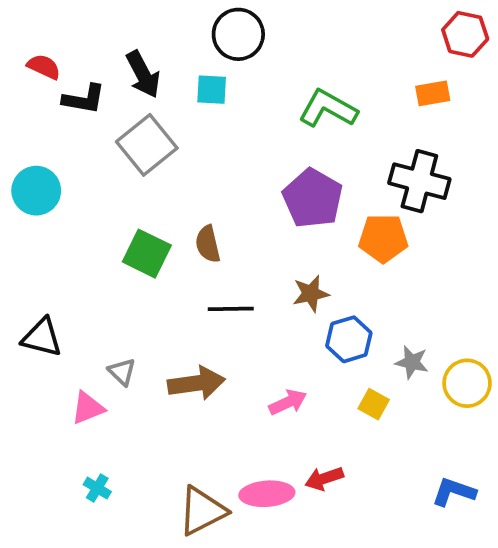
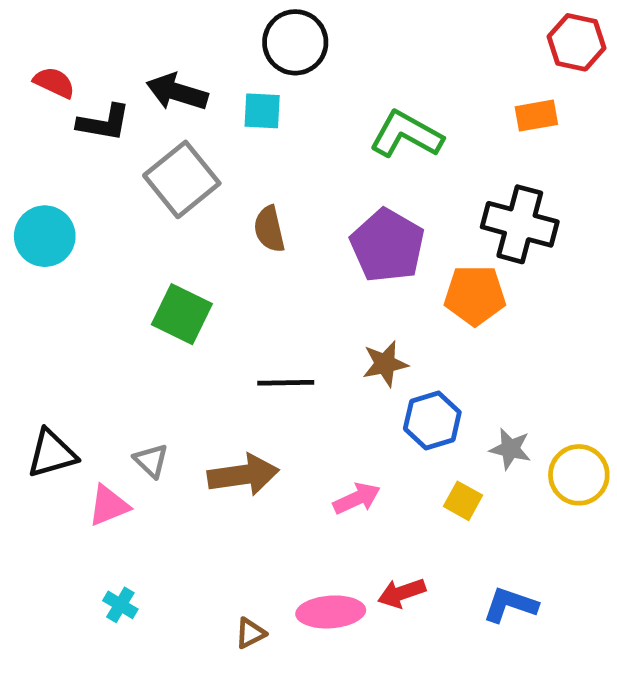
black arrow: (143, 74) -> (177, 92), turned 135
brown semicircle: (208, 244) -> (269, 229), moved
black triangle: (42, 337) -> (52, 454), moved, turned -30
blue L-shape: (454, 492) -> (510, 605), moved
brown triangle: (202, 511) -> (250, 633), size x0.5

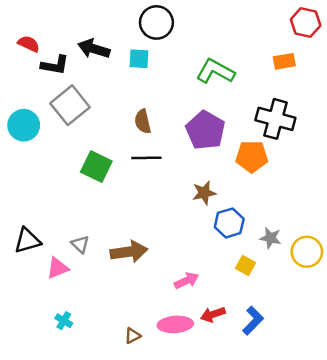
gray square: (182, 179) -> (70, 105), moved
black line: (286, 383) -> (146, 158), moved
pink arrow: (357, 498) -> (187, 281), moved
blue L-shape: (510, 605) -> (253, 321), moved, turned 116

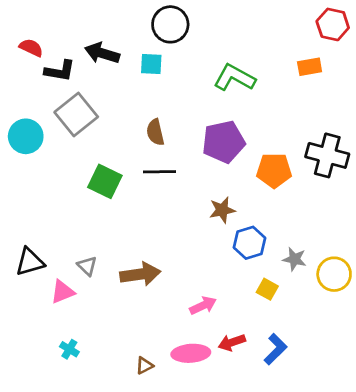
black cross: (275, 119) -> (327, 155), moved
purple pentagon: (205, 130) -> (224, 142), turned 30

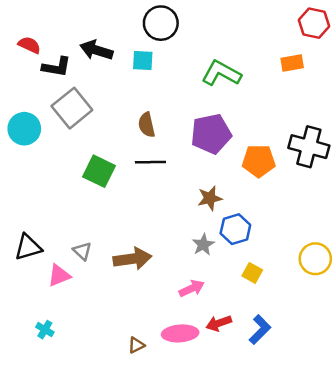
gray star: (295, 259) -> (203, 245), moved, turned 30
cyan cross: (69, 349) -> (45, 330), moved

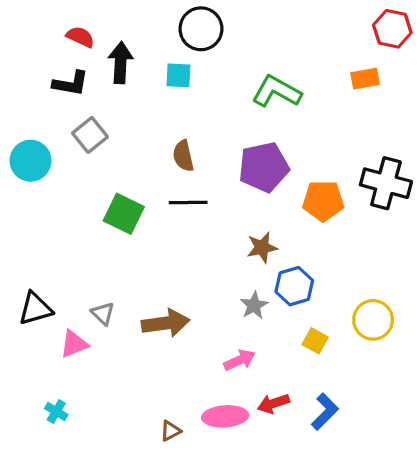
red semicircle: (29, 45) -> (80, 37), moved
black arrow: (96, 50) -> (121, 63), turned 76
gray square: (72, 108) -> (90, 135), size x0.7
yellow circle: (315, 259) -> (373, 320), moved

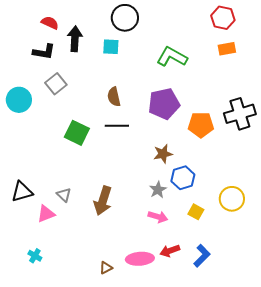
red hexagon: (392, 29) -> (223, 18), moved
black cross: (386, 183) -> (240, 114), turned -32
brown arrow: (166, 323) -> (103, 201), turned 116
pink arrow: (240, 360) -> (158, 217), moved, turned 42

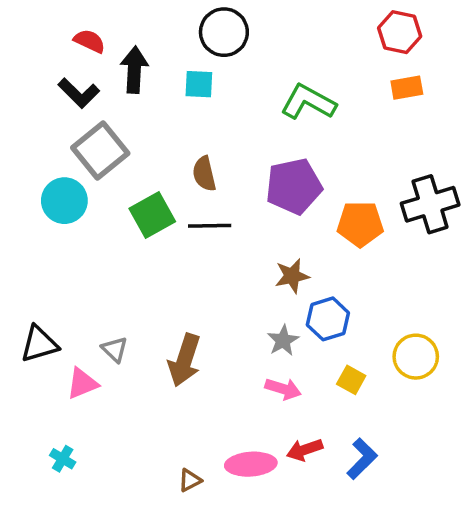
black L-shape: (44, 52) -> (79, 93), turned 35
gray square: (56, 84) -> (100, 150), size x1.4
cyan circle: (19, 100) -> (64, 201), moved
green square: (77, 133) -> (152, 215), moved, turned 35

